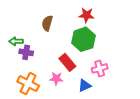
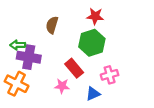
purple cross: (26, 52) -> (29, 57), size x1.5
orange cross: (28, 84) -> (17, 84), moved

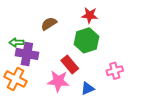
brown semicircle: (52, 25) -> (49, 24), turned 42
pink cross: (110, 75) -> (115, 71), moved
pink star: (62, 86) -> (58, 81), size x1.5

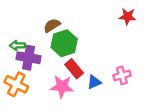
red star: (90, 15) -> (127, 17), moved
green hexagon: (87, 40) -> (64, 43), moved
blue triangle: (88, 88) -> (94, 82), moved

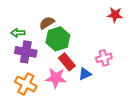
green arrow: (17, 45) -> (18, 33), moved
pink cross: (122, 75) -> (104, 58), moved
orange cross: (16, 84) -> (26, 84), moved

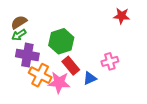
brown semicircle: (47, 23) -> (19, 22), moved
green arrow: (18, 33) -> (19, 35), turned -32
orange cross: (26, 84) -> (40, 75), moved

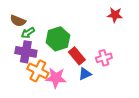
brown semicircle: (19, 22) -> (18, 21), turned -126
green arrow: (19, 35) -> (28, 33), moved
red rectangle: (71, 66) -> (77, 56), moved

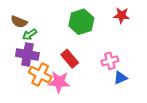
green hexagon: (58, 39) -> (81, 22), moved
red rectangle: (77, 56) -> (70, 59), moved
blue triangle: (85, 74) -> (120, 78), moved

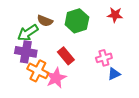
brown semicircle: (19, 22) -> (45, 21), moved
green arrow: (30, 34) -> (28, 33), size x1.5
pink star: (59, 82) -> (56, 78), turned -30

